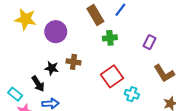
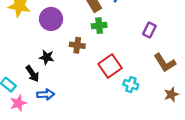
green cross: (110, 38) -> (99, 26), moved
brown cross: (73, 62) -> (77, 45), moved

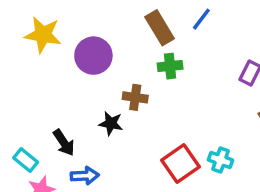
black star: (47, 57) -> (111, 123), moved
red square: (110, 66) -> (180, 163), moved

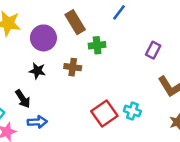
brown rectangle: (160, 28) -> (75, 22), moved
black star: (111, 123) -> (37, 71), moved

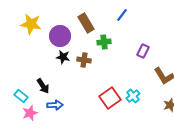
purple rectangle: (153, 50) -> (143, 51), moved
black star: (37, 71) -> (63, 57), moved
cyan cross: (132, 111) -> (133, 96), turned 32

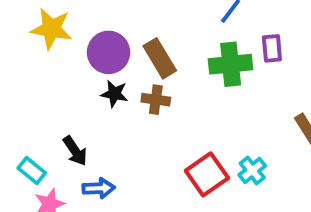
brown rectangle: (86, 23) -> (160, 58), moved
green cross: (104, 42) -> (231, 64), moved, size x1.5
purple rectangle: (143, 51) -> (272, 48), moved, turned -32

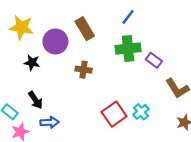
purple rectangle: (272, 48) -> (154, 60), moved, turned -49
brown rectangle: (160, 58) -> (85, 29), moved
black star: (114, 94) -> (32, 63), moved

